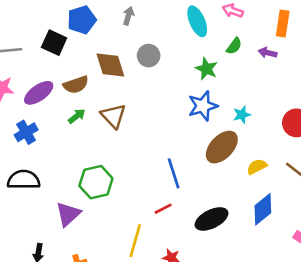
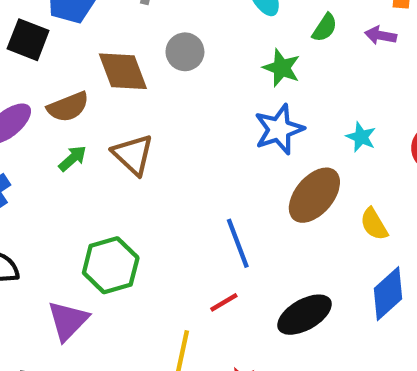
cyan star: (242, 115) -> (361, 137), moved, turned -30
yellow semicircle: (257, 167) -> (374, 224), turned -90

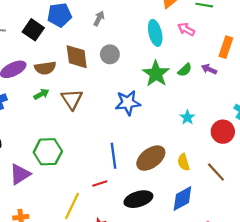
green semicircle: (325, 28) -> (185, 70), moved
green star: (282, 68) -> (156, 74), size x1.4
blue star: (279, 129) -> (128, 103), moved
brown ellipse: (314, 195) -> (151, 158), moved

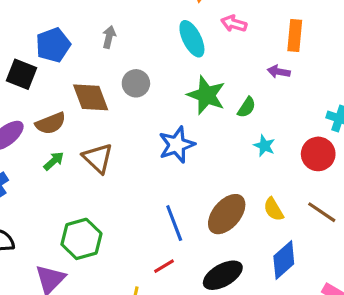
green semicircle: (185, 70) -> (247, 107), moved

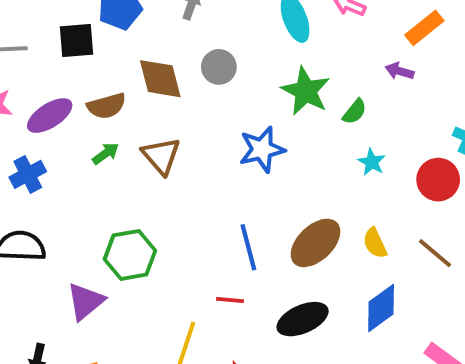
orange rectangle: (295, 35) -> (424, 28), turned 40
black square: (21, 74) -> (77, 40), turned -32
red line: (164, 266) -> (230, 300), turned 30

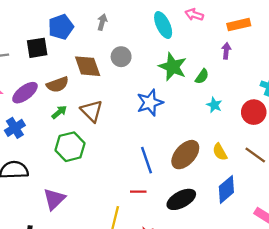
orange rectangle: (424, 28) -> (239, 25), turned 30
purple arrow: (399, 71) -> (226, 51), turned 84
green hexagon: (130, 255) -> (70, 147), moved

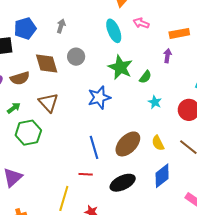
green arrow: (59, 112) -> (14, 108), moved

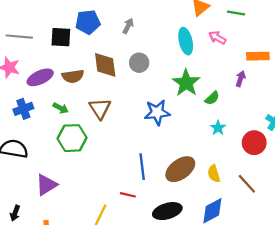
green arrow: (14, 108) -> (61, 108), turned 56

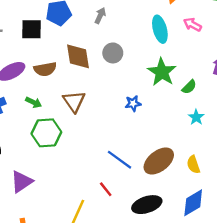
blue star: (157, 112) -> (133, 103), size x0.6
blue line: (142, 167) -> (119, 160), turned -45
red line: (128, 195) -> (106, 189), turned 40

